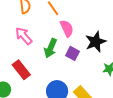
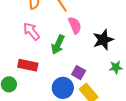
purple square: (72, 53) -> (79, 73), moved
red rectangle: (21, 70) -> (28, 65), turned -42

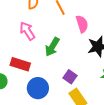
pink semicircle: (75, 25) -> (82, 24), moved
blue circle: (63, 88) -> (38, 88), moved

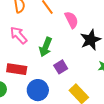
purple square: (70, 77) -> (61, 67), moved, turned 32

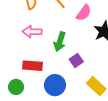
pink semicircle: (71, 20) -> (84, 13), turned 66
pink arrow: (19, 35) -> (32, 32), turned -42

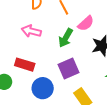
green arrow: (60, 42) -> (66, 38), moved
purple square: (76, 60) -> (69, 68), size x1.5

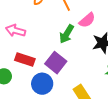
pink arrow: (31, 31) -> (15, 31), moved
purple square: (69, 68) -> (56, 63), moved, turned -30

